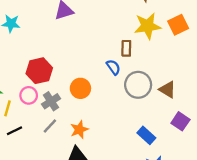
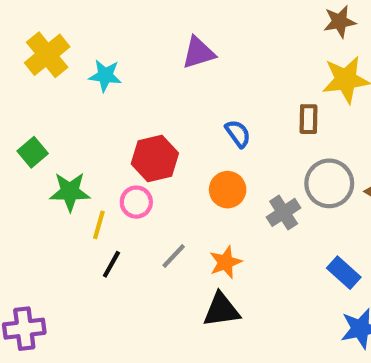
blue semicircle: (113, 67) -> (238, 134), moved
gray cross: (51, 101) -> (284, 212), moved
black line: (15, 131) -> (111, 264), turned -35

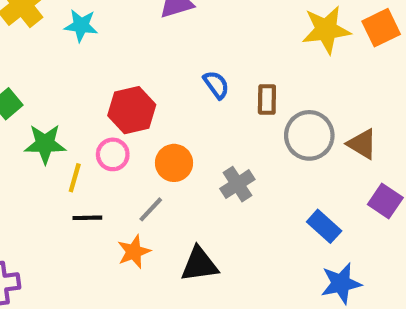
brown rectangle: (308, 119) -> (267, 100), moved
orange circle: (228, 190) -> (174, 163), moved
gray cross: (284, 212) -> (237, 184), moved
orange star: (225, 262) -> (134, 252), moved
black line: (111, 264) -> (87, 218), turned 60

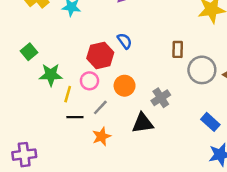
blue semicircle: (216, 85) -> (125, 41), moved
gray line: (151, 209) -> (100, 107), moved
black triangle: (199, 264) -> (143, 123), moved

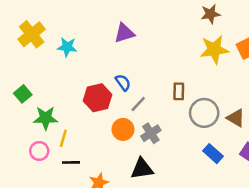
pink circle: (89, 81) -> (39, 151), moved
gray cross: (161, 98) -> (151, 133), moved
gray line: (100, 107) -> (138, 104), moved
blue rectangle: (210, 122) -> (213, 154), moved

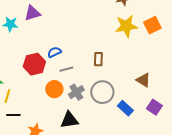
purple triangle: (124, 33) -> (32, 13), moved
blue semicircle: (123, 82) -> (54, 52), turned -80
gray line: (138, 104) -> (66, 69), turned 32
gray circle: (204, 113) -> (102, 92), moved

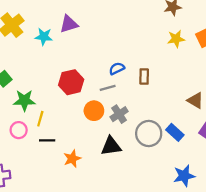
yellow star: (126, 26) -> (176, 39), size x0.7
blue semicircle: (54, 52) -> (117, 68), moved
gray circle: (102, 92) -> (149, 134), moved

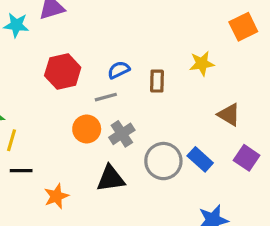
yellow star: (176, 39) -> (202, 63), moved
red hexagon: (71, 82) -> (63, 71), moved

